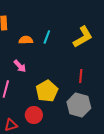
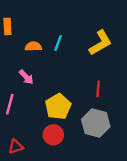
red circle: (34, 115) -> (53, 135), moved

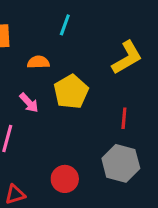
cyan line: (58, 43) -> (65, 25), moved
yellow pentagon: (58, 107) -> (71, 92), moved

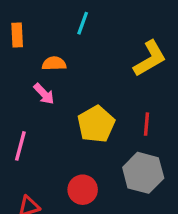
yellow pentagon: (71, 92) -> (96, 124), moved
pink arrow: (29, 103) -> (44, 94), moved

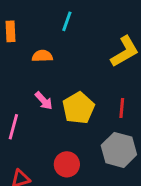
pink arrow: (44, 94) -> (44, 101), moved

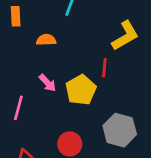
red line: (122, 108) -> (104, 68), moved

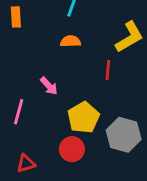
orange semicircle: (46, 40) -> (70, 41), moved
yellow pentagon: (81, 90) -> (83, 118), moved

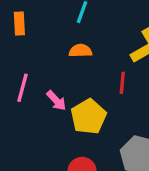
pink line: (19, 112) -> (23, 88), moved
yellow pentagon: (83, 118) -> (88, 117), moved

